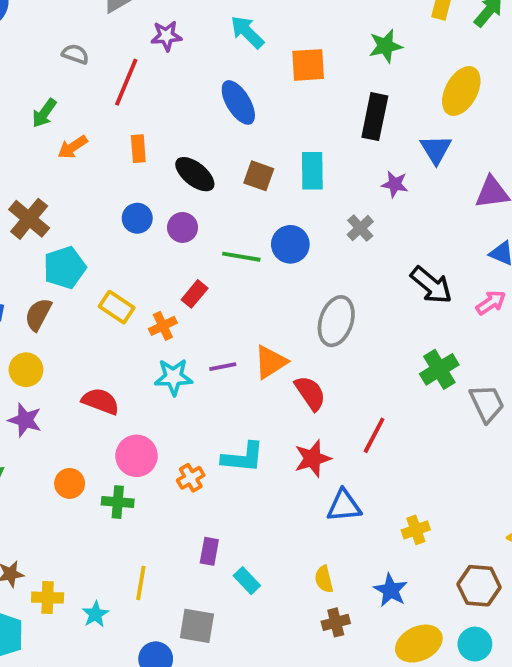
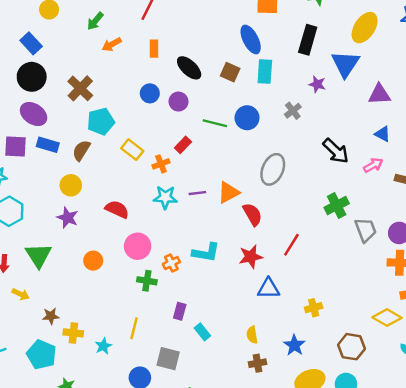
blue ellipse: (238, 102) -> (251, 39), moved
blue triangle: (436, 149) -> (345, 64), size x1.4
green cross: (118, 502) -> (147, 281), moved

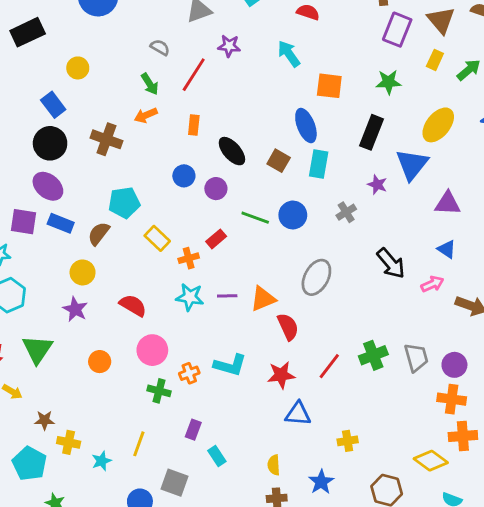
green arrow: (95, 21) -> (150, 84), moved, turned -78
brown cross: (80, 88) -> (106, 139), moved, turned -30
green cross: (337, 206) -> (373, 355), moved

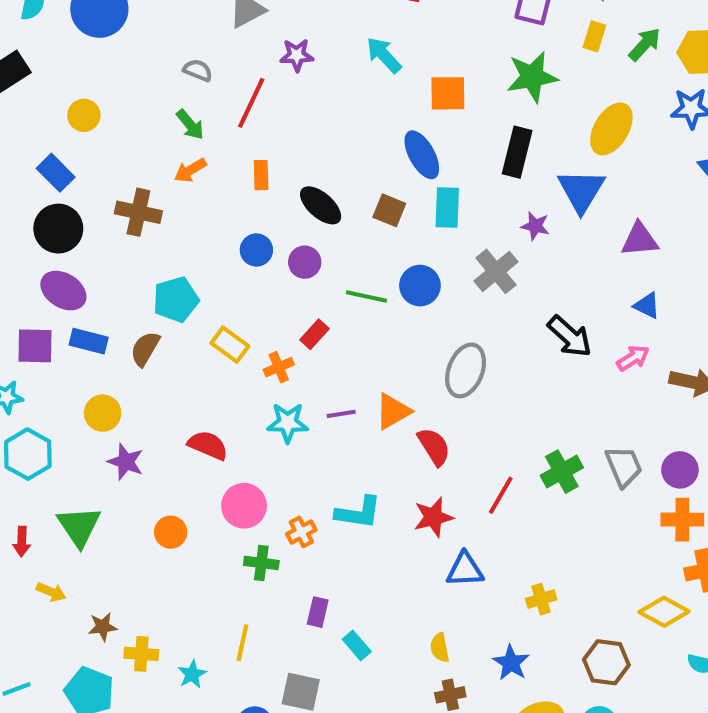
green star: (389, 82) -> (532, 77), size x1.4
gray cross: (346, 212) -> (496, 271), size x1.5
yellow circle: (83, 272) -> (103, 413), moved

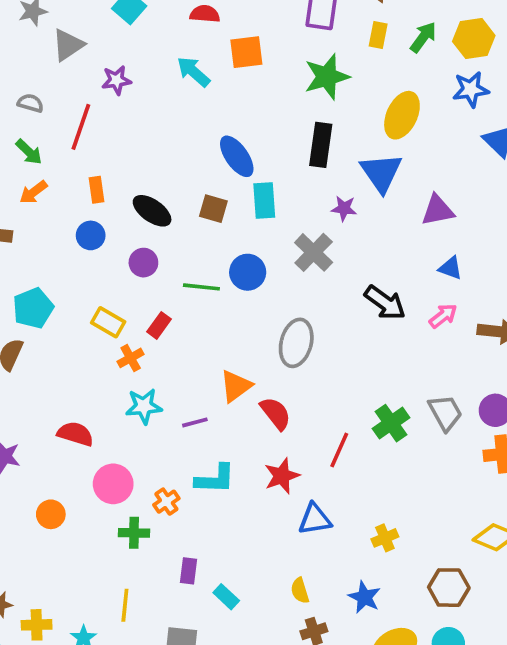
orange square: (448, 93) -> (246, 52), moved
blue circle: (256, 250) -> (91, 235), moved
yellow rectangle: (230, 345) -> (108, 322), moved
purple line: (341, 414) -> (195, 422), moved

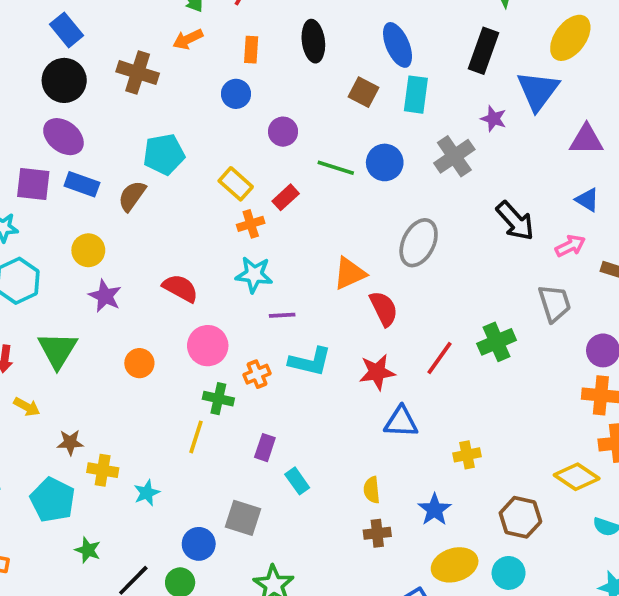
black ellipse: (152, 211) -> (313, 41), moved, turned 36
gray trapezoid: (445, 413) -> (555, 303), moved
purple line: (195, 422) -> (282, 315), moved
yellow line: (125, 605) -> (196, 437), moved

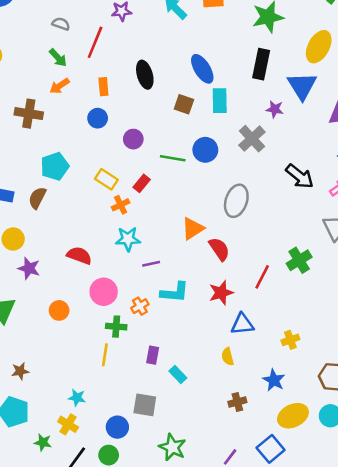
yellow cross: (103, 470) -> (68, 424), moved, turned 30
yellow semicircle: (372, 490) -> (228, 357), moved
cyan star: (147, 493) -> (77, 398), turned -30

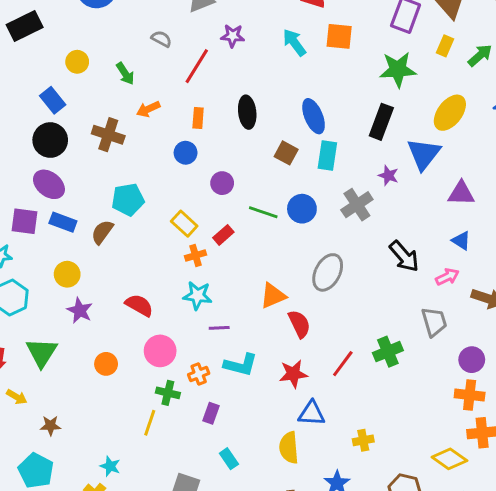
green arrow: (58, 58) -> (125, 74), moved
purple rectangle: (153, 355) -> (211, 413), moved
yellow semicircle: (228, 357) -> (289, 448), size x1.5

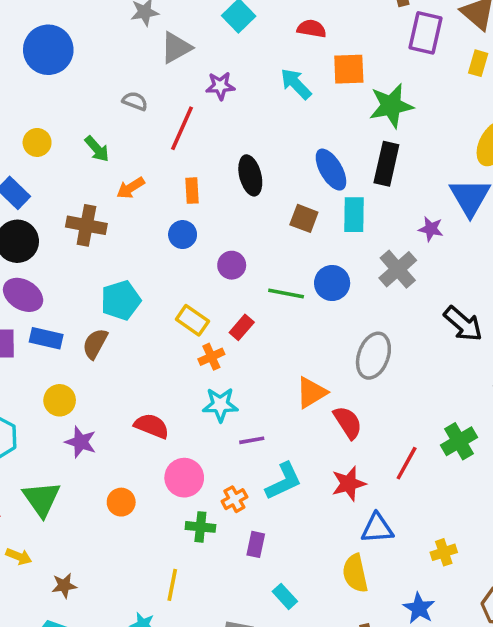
green star: (398, 70) -> (391, 106), moved
black rectangle: (381, 122) -> (386, 164), moved
cyan L-shape: (241, 365) -> (284, 481), turned -32
yellow line: (150, 423) -> (172, 585), moved

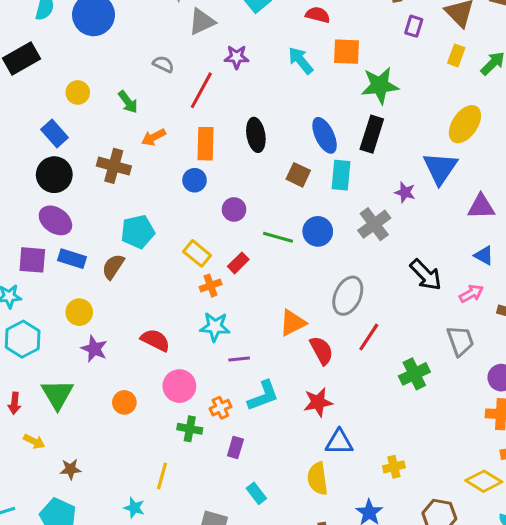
purple rectangle: (425, 33) -> (414, 26), size x0.6
orange rectangle: (192, 191) -> (205, 144), size x1.5
red line: (407, 463) -> (369, 337), moved

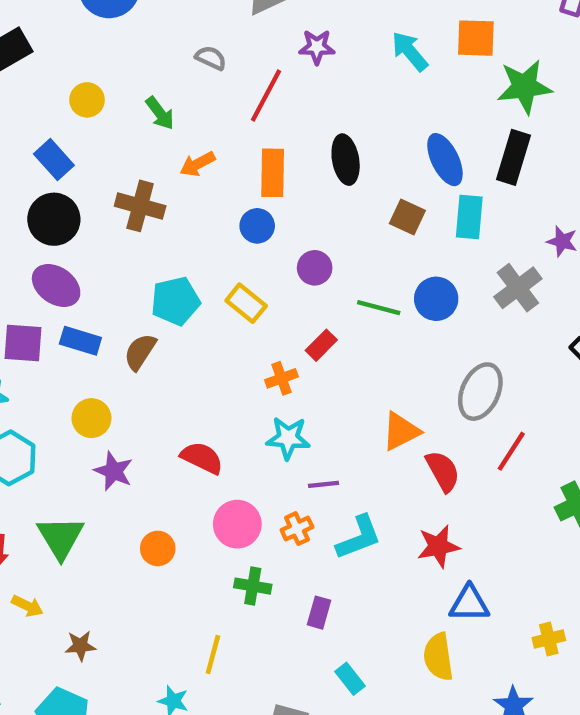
yellow rectangle: (197, 253) -> (246, 303), moved
orange cross: (220, 408) -> (297, 529), moved

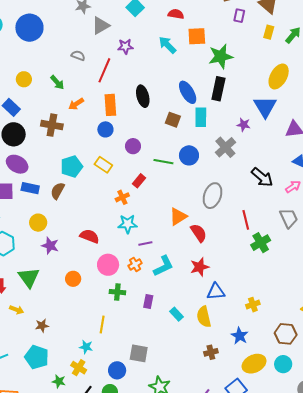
red line: (511, 451) -> (246, 220), moved, turned -42
cyan rectangle: (350, 679) -> (176, 314), moved

